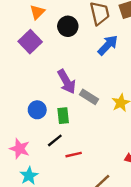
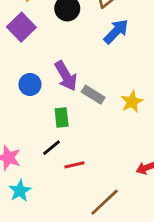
blue circle: (37, 110) -> (30, 84), moved

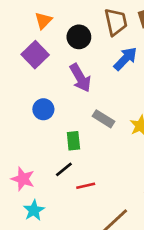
purple arrow: (66, 76) -> (80, 78), moved

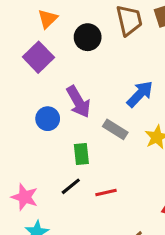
blue arrow: (125, 59) -> (140, 94), moved
purple arrow: (80, 78) -> (78, 102), moved
red line: (86, 186) -> (106, 192), moved

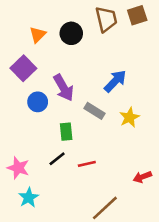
orange triangle: (48, 19) -> (38, 35), moved
purple square: (38, 57) -> (23, 68), moved

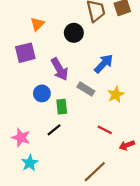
black circle: (71, 33) -> (74, 33), moved
purple square: (23, 68) -> (25, 53), turned 30
blue circle: (38, 102) -> (42, 93), moved
red line: (87, 164) -> (105, 130), moved, turned 40

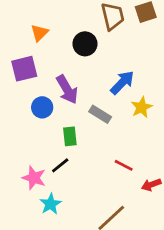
blue circle: (42, 93) -> (42, 107), moved
yellow star: (116, 95) -> (142, 107), moved
pink star: (21, 138) -> (34, 178), moved
cyan star: (30, 163) -> (50, 204), moved

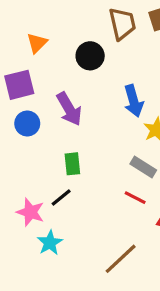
blue arrow: (122, 83) -> (134, 101), turned 120
blue circle: (42, 107) -> (27, 123), moved
gray rectangle: (100, 114) -> (143, 167), moved

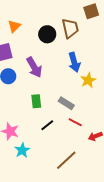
brown trapezoid: (122, 24) -> (70, 28), moved
gray rectangle: (143, 167) -> (66, 103), moved
black line: (61, 198) -> (47, 125), moved

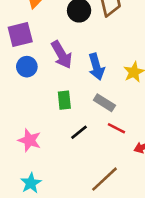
blue arrow: (74, 62) -> (96, 67), moved
cyan star: (22, 150) -> (31, 183), moved

